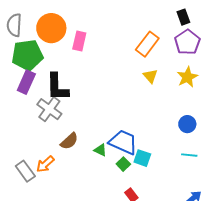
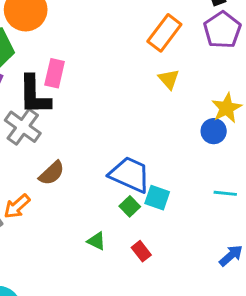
pink rectangle: (79, 41) -> (55, 73), moved
yellow star: (187, 77) -> (227, 108), moved
blue circle: (187, 124) -> (214, 131), moved
green triangle: (100, 150) -> (96, 241), moved

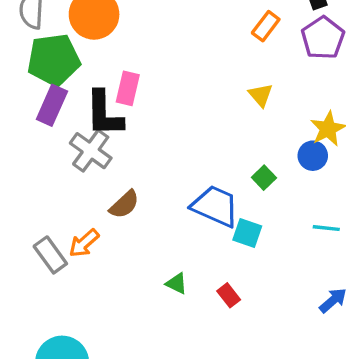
orange rectangle: (164, 33) -> (266, 26), moved, size x0.7
green square: (130, 206) -> (264, 178), moved

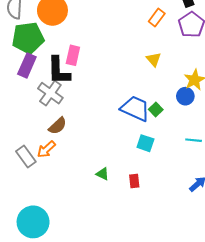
brown semicircle: (124, 204) -> (58, 126), moved
blue trapezoid: (215, 206) -> (135, 108), moved
red rectangle: (229, 295) -> (134, 181), turned 32

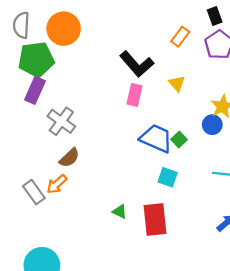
pink rectangle: (73, 55) -> (135, 95), moved
black L-shape: (59, 71) -> (137, 64), moved, turned -40
red rectangle: (134, 181) -> (155, 220), size x2.0

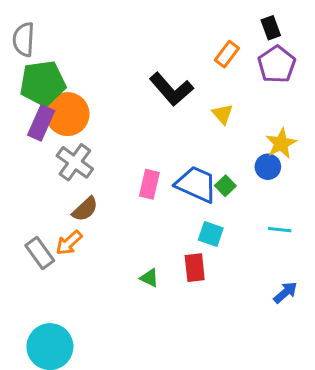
orange circle: (64, 29) -> (67, 114), moved
pink rectangle: (135, 95) -> (149, 184), moved
red rectangle: (155, 220) -> (195, 268), moved, size x0.7

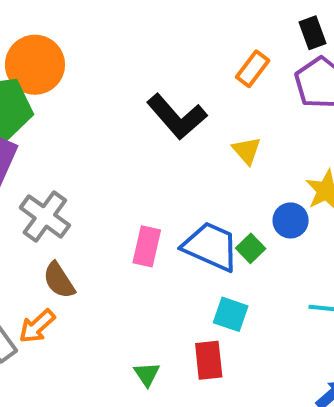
orange circle: (67, 114) -> (35, 65), moved
blue circle: (268, 167) -> (291, 220), moved
brown semicircle: (85, 209) -> (59, 280), turned 100
green triangle: (149, 278) -> (147, 374), turned 30

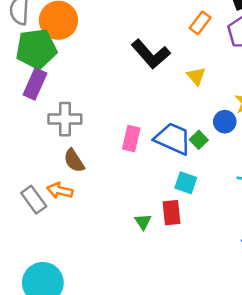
gray cross: (45, 216) -> (65, 119), turned -36
orange arrow: (37, 326) -> (60, 191), turned 55
green triangle: (147, 374) -> (143, 222), moved

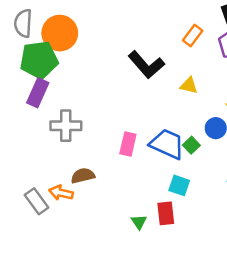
yellow triangle: (196, 76) -> (189, 85), turned -36
brown semicircle: (74, 161) -> (83, 176), moved, turned 110

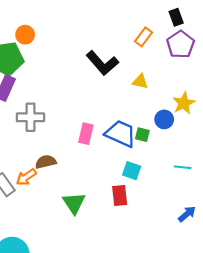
orange circle: (60, 33) -> (25, 35), size x0.6
green square: (191, 145) -> (142, 135), turned -32
orange arrow: (61, 193) -> (26, 177), turned -48
green triangle: (139, 222) -> (74, 203), moved, size x1.6

